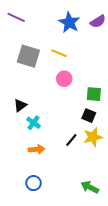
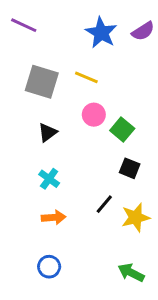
green square: (94, 94) -> (122, 130), moved, turned 35
black triangle: (20, 105) -> (48, 133), moved
yellow star: (93, 137) -> (136, 217), moved

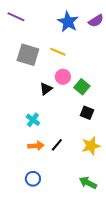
black triangle: (48, 133) -> (46, 89), moved
black line: (104, 204) -> (57, 145), moved

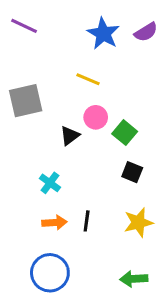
gray square: (28, 55) -> (26, 101), moved, turned -30
black line: (57, 145) -> (87, 221), turned -32
blue circle: (33, 179) -> (50, 273), size x1.6
green arrow: (88, 183) -> (134, 279), turned -30

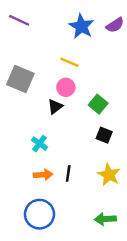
gray square: (26, 101) -> (20, 79), turned 36
pink circle: (96, 117) -> (66, 87), moved
yellow star: (138, 222) -> (109, 175), turned -30

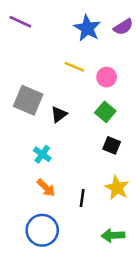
gray square: (20, 79) -> (28, 100), moved
pink circle: (66, 87) -> (107, 77), moved
black line: (68, 173) -> (82, 198), moved
orange arrow: (43, 175) -> (46, 188), turned 48

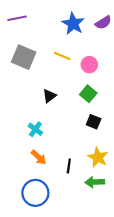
purple line: (20, 22) -> (17, 18), turned -36
gray square: (28, 100) -> (24, 57), moved
green arrow: (113, 235) -> (95, 182), moved

